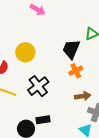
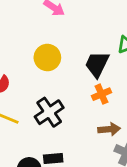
yellow circle: (25, 52) -> (47, 58), moved

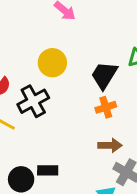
black cross: (49, 112) -> (33, 101), moved

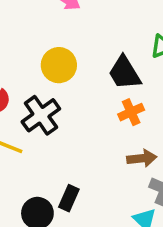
black trapezoid: (104, 75) -> (125, 73), turned -56
black rectangle: (48, 170) -> (69, 198), turned -60

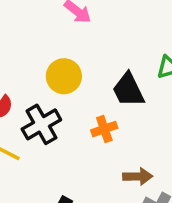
orange cross: (131, 112) -> (104, 129), moved

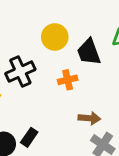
yellow circle: (64, 76) -> (55, 37), moved

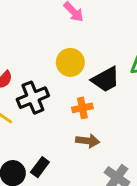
black trapezoid: (89, 52) -> (106, 79), turned -100
brown arrow: (89, 118) -> (88, 141), moved

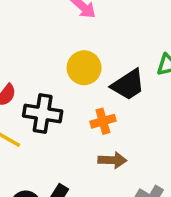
black cross: (33, 98) -> (43, 114), turned 36

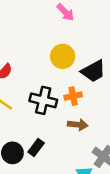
black cross: (43, 114) -> (43, 100), moved

